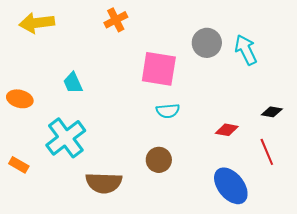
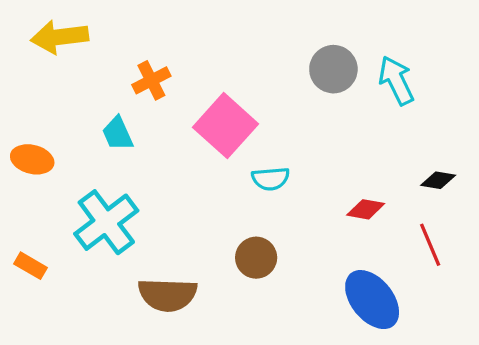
orange cross: (116, 20) -> (151, 80), moved
pink square: (159, 69) -> (225, 126), moved, turned 33

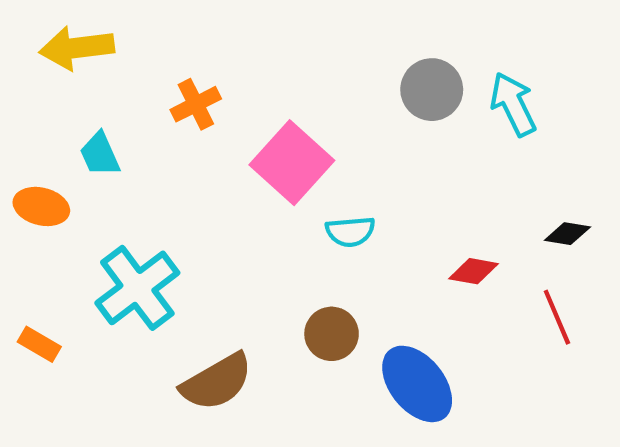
cyan trapezoid: (118, 134) -> (100, 154), moved
brown semicircle: (167, 295) -> (217, 382), turned -32
blue ellipse: (372, 300) -> (417, 384), moved

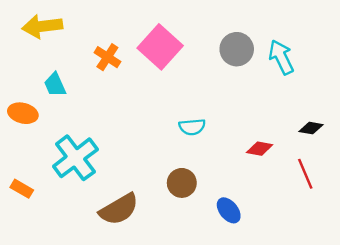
orange cross: (196, 104) -> (107, 57), turned -30
pink square: (292, 163) -> (160, 47), moved
blue ellipse: (417, 384) -> (229, 210), size x0.6

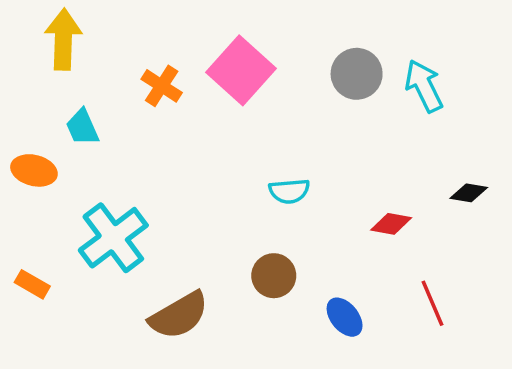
yellow arrow: (42, 26) -> (63, 39), turned 99
red line: (305, 174) -> (433, 303), moved

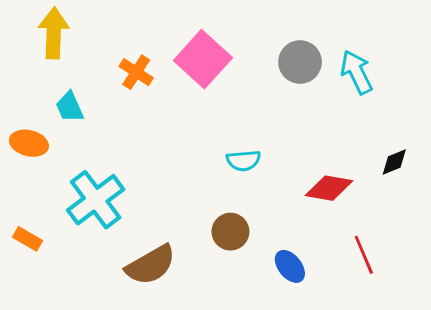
black diamond: (469, 193) -> (394, 162), turned -32
red diamond: (391, 224) -> (329, 188), size x1.4

